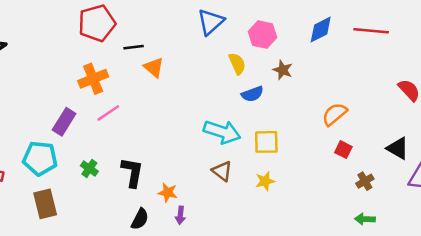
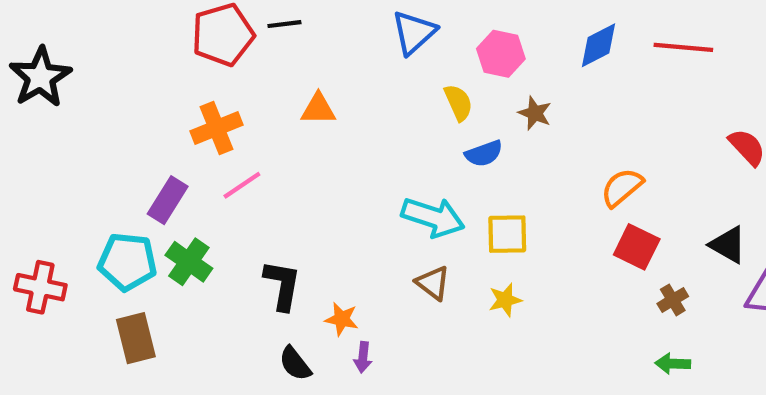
black line: (134, 47) -> (284, 24), moved
orange triangle: (154, 67) -> (318, 109), turned -40
red square: (343, 150) -> (637, 247), size x1.5
green cross: (89, 169) -> (189, 262), moved, size x1.5
black semicircle: (140, 219) -> (295, 364), turned 115

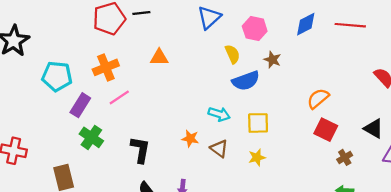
blue semicircle: (484, 154) -> (246, 81), size x1.4
cyan arrow: (433, 217) -> (219, 114), size x0.7
cyan pentagon: (127, 262) -> (57, 76), moved
orange star: (342, 319) -> (190, 139), moved

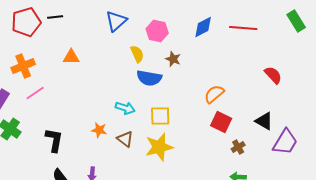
blue semicircle: (246, 81) -> (149, 78), turned 30
yellow star: (257, 157) -> (159, 147), size x1.8

